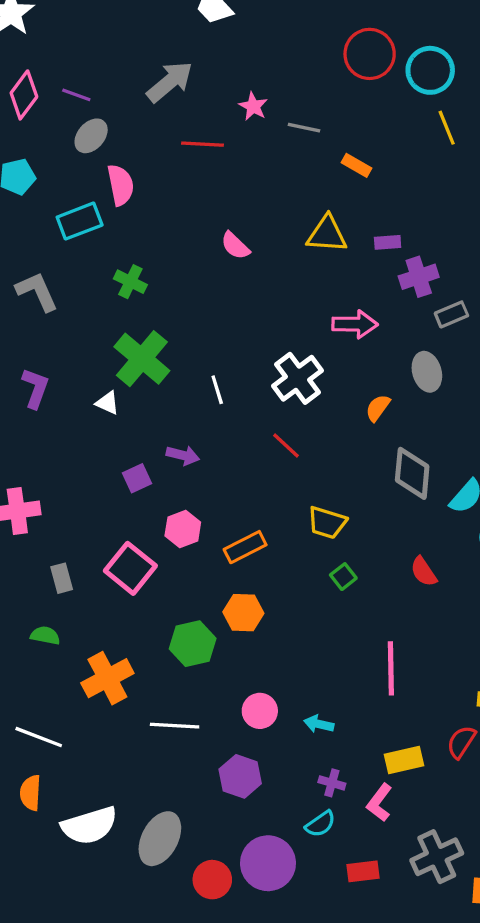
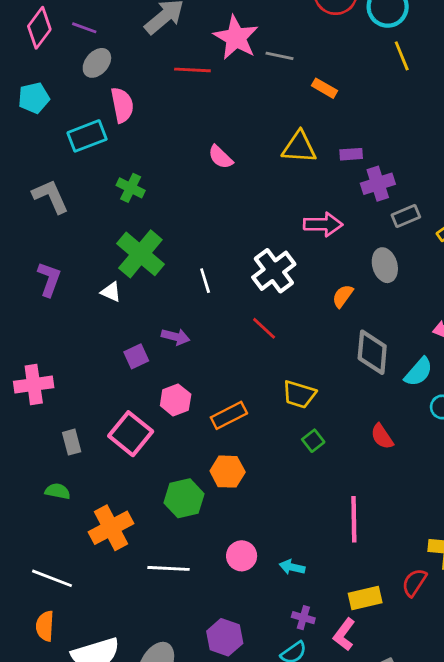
pink star: (253, 106) -> (236, 38), size x1.8
purple hexagon: (240, 776) -> (225, 637), moved

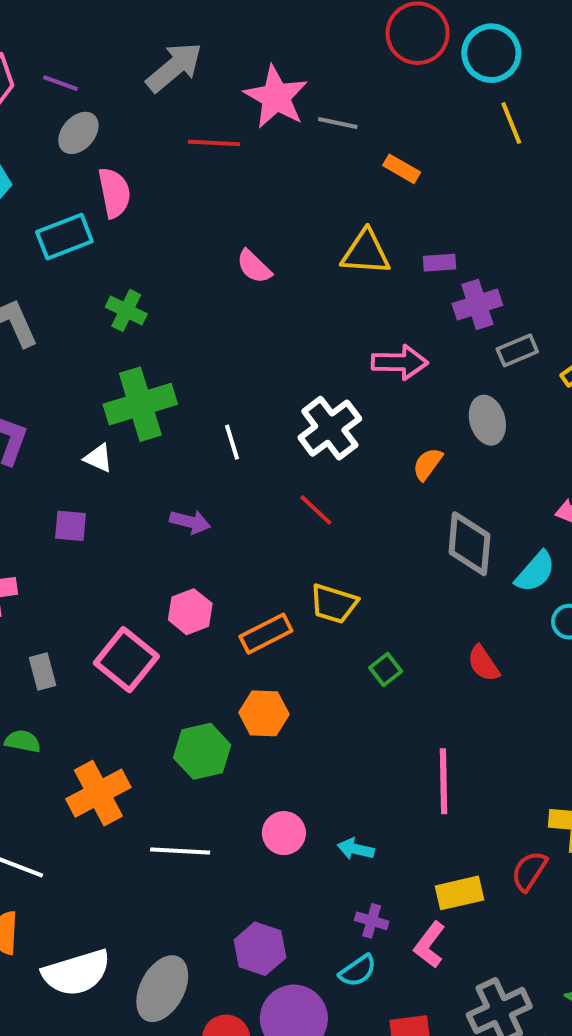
green cross: (140, 254) -> (140, 404), turned 33
purple square: (136, 356) -> (70, 526), moved, turned 30
yellow trapezoid: (299, 394) -> (334, 604), moved

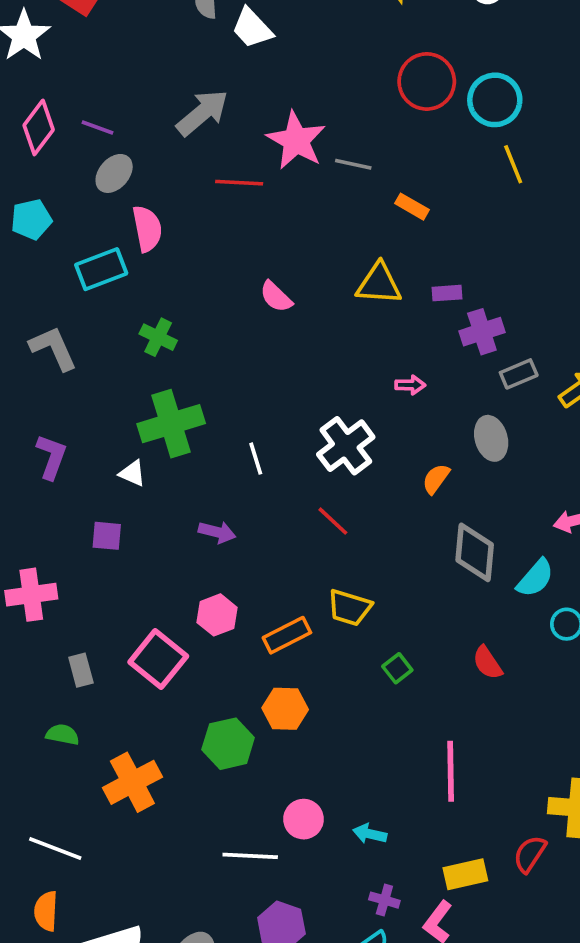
pink arrow: (400, 362) -> (410, 385), size x0.6
white line: (180, 851) -> (250, 856), moved

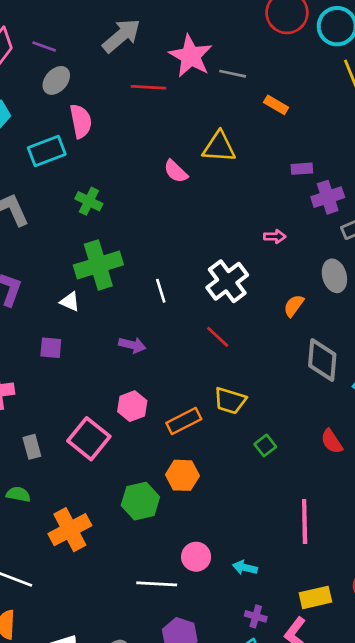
yellow triangle: (379, 284) -> (219, 147), moved

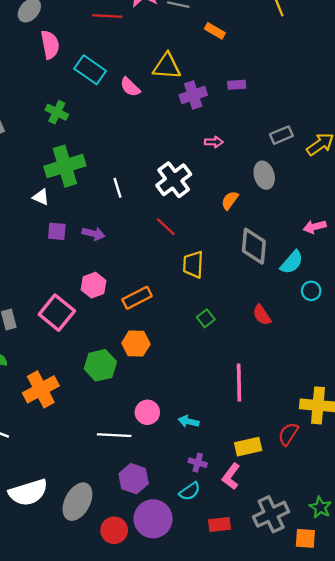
cyan rectangle: (47, 151) -> (90, 70), moved, turned 56
purple cross: (328, 197) -> (193, 95), moved
purple square: (51, 348) -> (57, 231), moved
yellow trapezoid: (230, 401) -> (193, 265), moved, turned 76

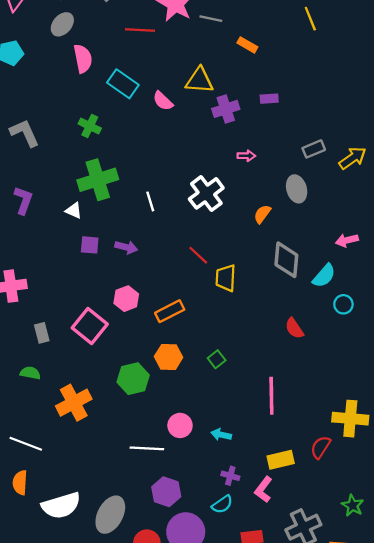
red line: (166, 227) -> (198, 255), moved
green square: (206, 318) -> (217, 359), moved
green star: (320, 507) -> (353, 505), moved

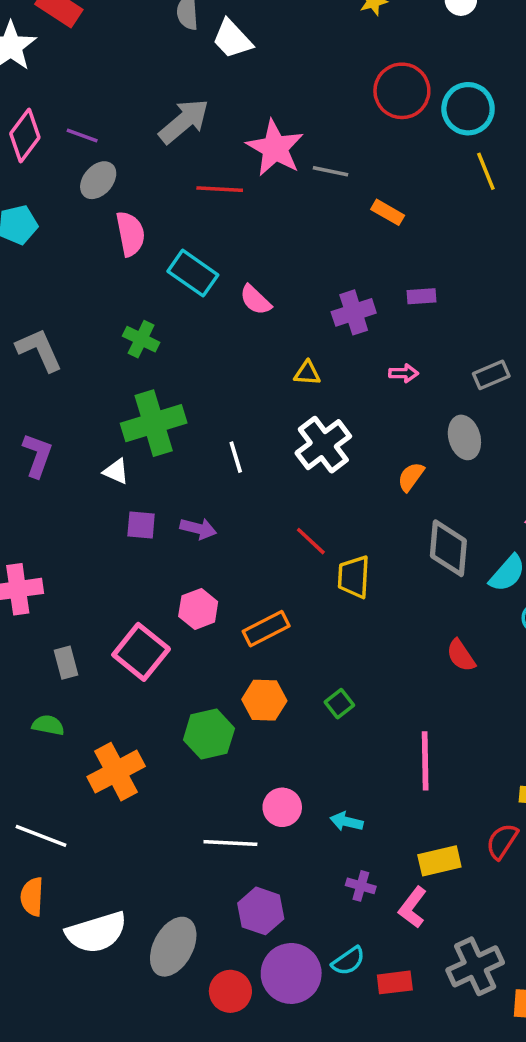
yellow triangle: (199, 80) -> (307, 373), moved, size x0.6
pink arrow: (246, 156) -> (404, 373), moved
cyan semicircle: (222, 504) -> (348, 961), moved

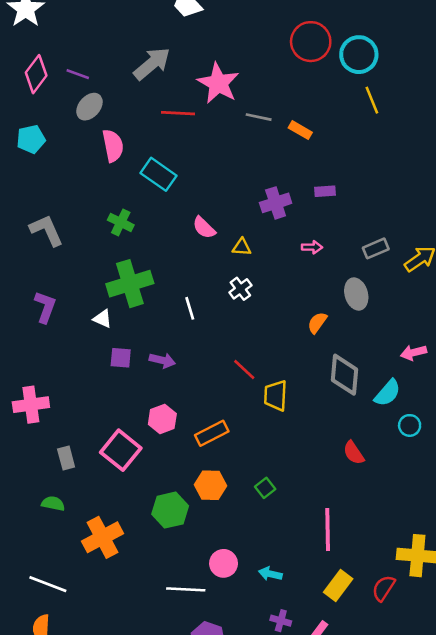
gray line: (330, 171) -> (259, 117), moved
pink semicircle: (255, 300) -> (204, 228), moved
white cross: (323, 445) -> (240, 289), moved, size x0.6
yellow rectangle: (439, 861) -> (338, 586), moved, turned -40

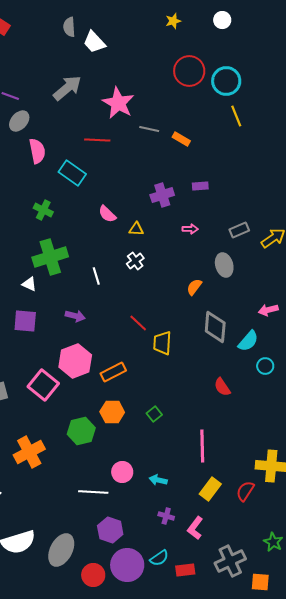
red line: (178, 113) -> (97, 140), moved
purple square: (121, 358) -> (25, 321), moved, size x1.4
pink hexagon: (162, 419) -> (75, 361), size x1.5

